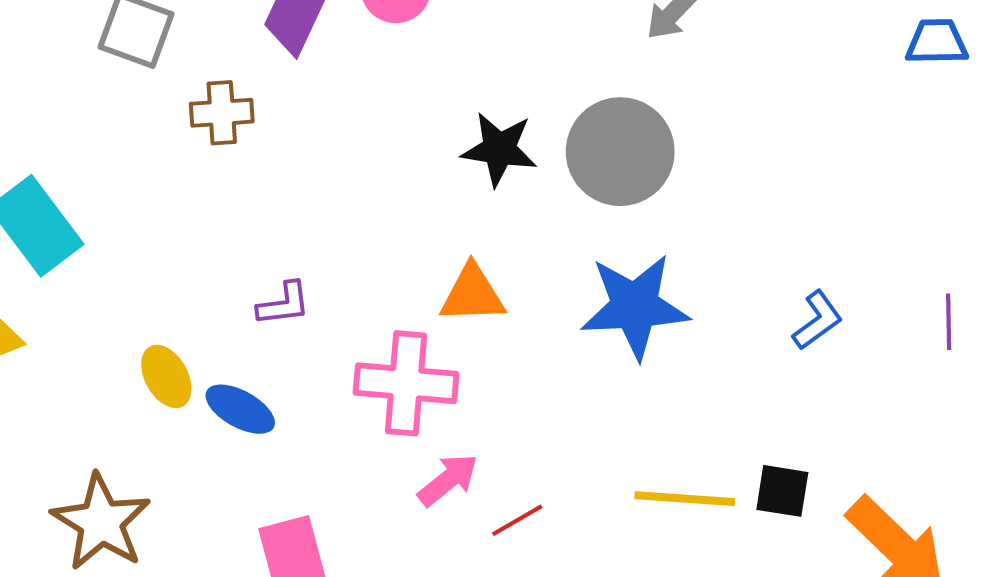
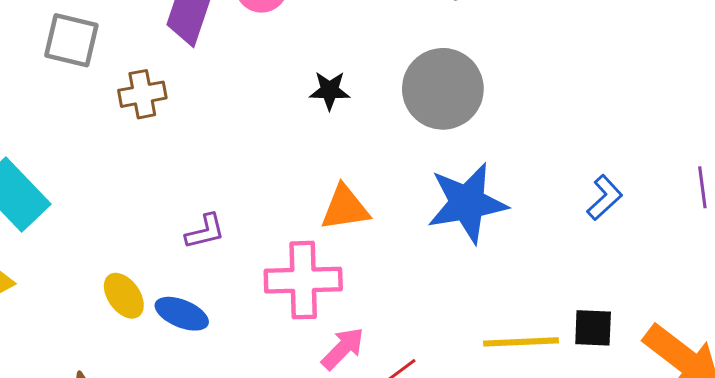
black star: (499, 149) -> (330, 90), moved, size x0.7

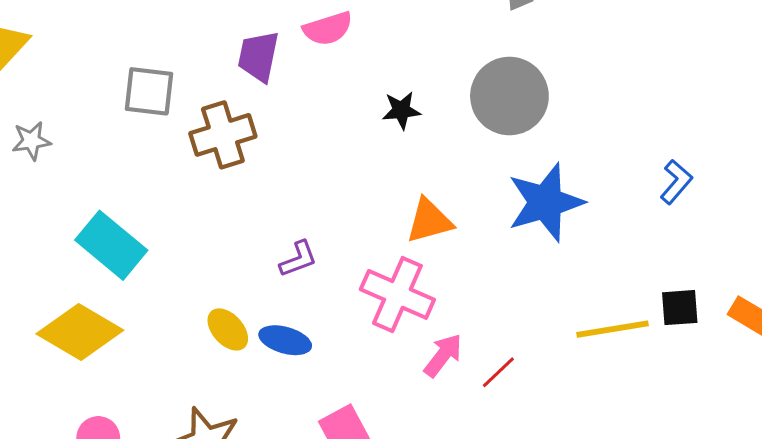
brown cross: (142, 94) -> (223, 135), size x1.4
pink cross: (303, 280) -> (397, 294), turned 32

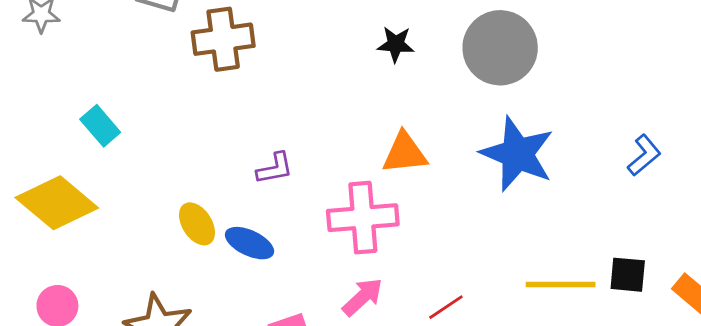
blue star: (546, 202) -> (517, 154), turned 30
cyan rectangle: (111, 245) -> (100, 126), size x0.6
pink cross: (397, 294) -> (363, 218), turned -38
pink arrow: (443, 355) -> (363, 297), moved

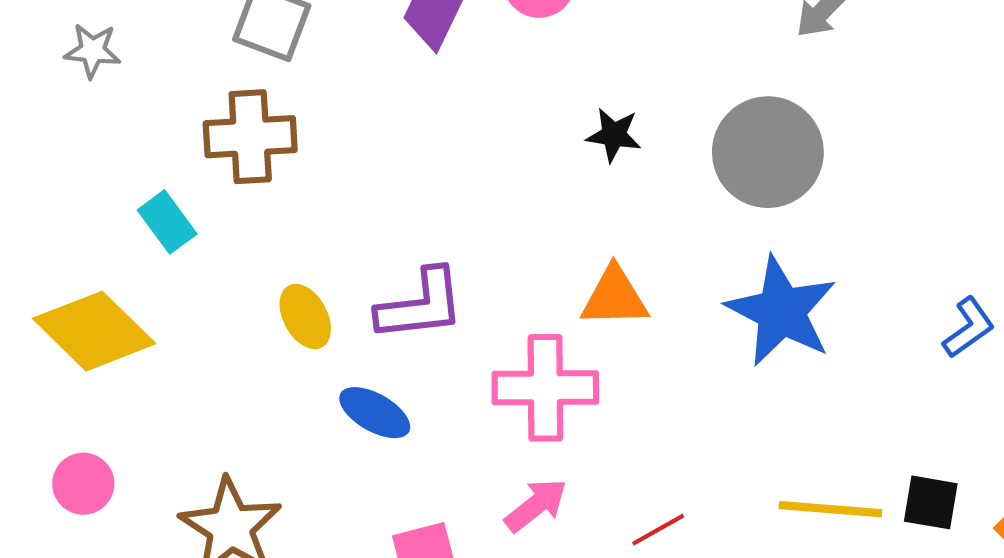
brown cross: (223, 39) -> (250, 137), moved
purple L-shape: (275, 168) -> (421, 305), size x1.6
yellow ellipse: (197, 224) -> (305, 317), moved

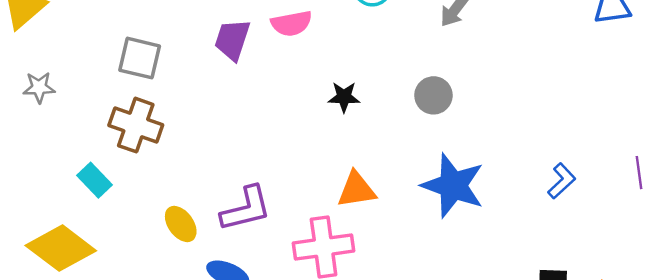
brown cross: (250, 137) -> (136, 125), turned 30
gray circle: (768, 152) -> (433, 95), size x0.6

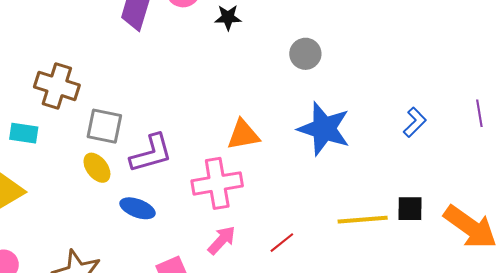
gray square: (140, 58) -> (104, 126), moved
black star: (344, 97) -> (228, 17), moved
cyan rectangle: (95, 180) -> (24, 133), turned -36

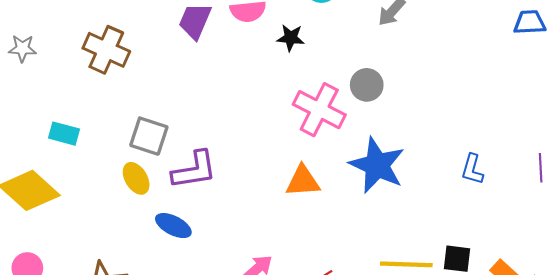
brown cross: (57, 86) -> (106, 50), moved
blue L-shape: (415, 122) -> (472, 169), turned 144
orange triangle: (243, 135) -> (303, 181), moved
pink cross: (217, 183) -> (319, 110), moved, turned 30

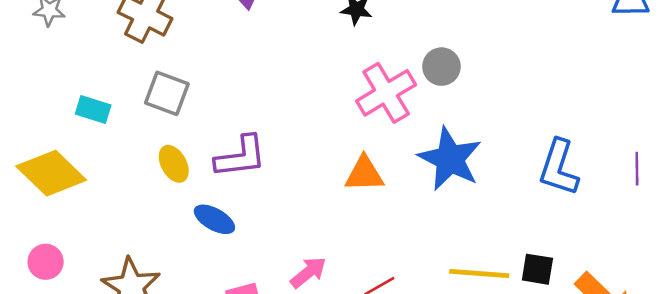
pink cross: (319, 110) -> (386, 93), turned 30
gray square: (149, 136) -> (167, 93), moved
blue L-shape: (472, 169) -> (559, 168), size x1.6

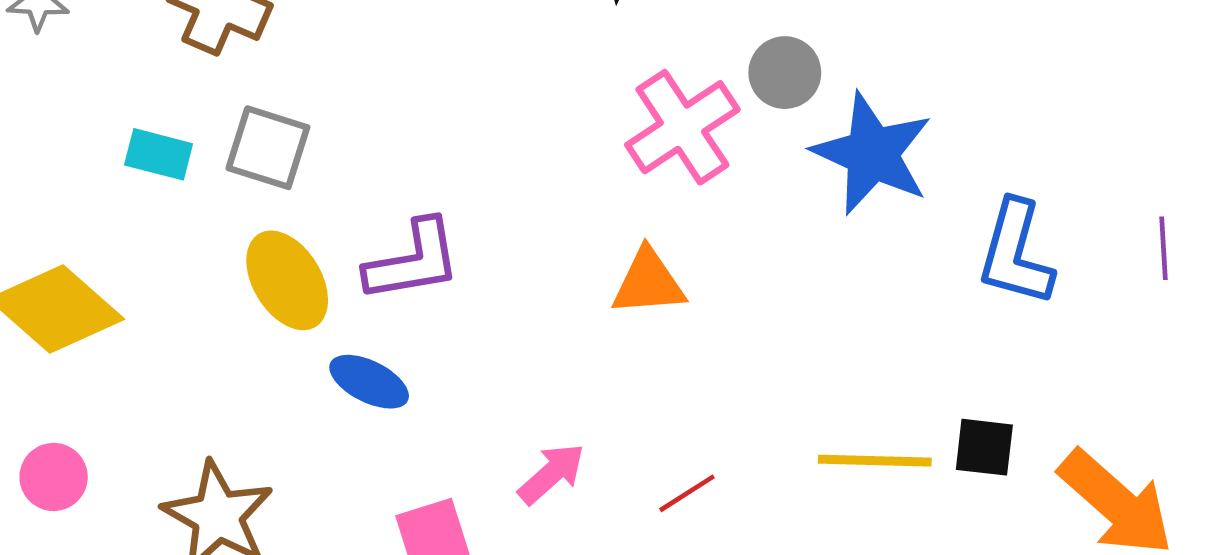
cyan rectangle: (93, 110) -> (159, 154), moved
blue star: (450, 159) -> (872, 154), moved
yellow ellipse: (174, 164) -> (287, 280), size x1.4

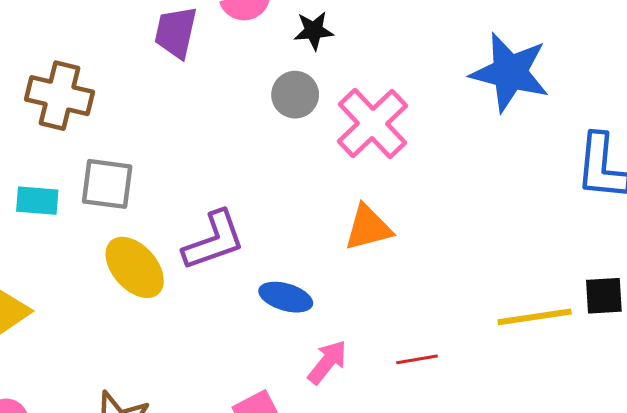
gray circle: (785, 73) -> (295, 95), moved
blue star: (872, 154) -> (510, 72), moved
blue ellipse: (369, 382) -> (286, 297), moved
red line: (687, 493) -> (417, 359), turned 33

